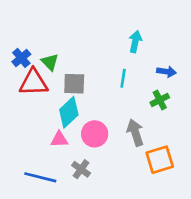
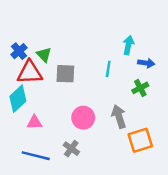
cyan arrow: (135, 42) -> (128, 45), moved
cyan diamond: (69, 112) -> (18, 99), moved
pink triangle: (59, 139) -> (34, 122), moved

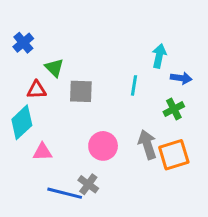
blue cross: (19, 51) -> (23, 43), moved
red triangle: (30, 72) -> (37, 90), size x0.6
orange square: (140, 140) -> (174, 155), moved
blue line: (36, 156) -> (65, 193), moved

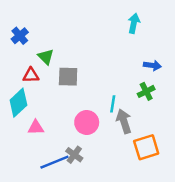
cyan arrow: (159, 56) -> (134, 23), moved
cyan line: (134, 85) -> (113, 104), moved
orange square: (174, 155) -> (146, 147), moved
blue line: (65, 193) -> (54, 162), turned -36

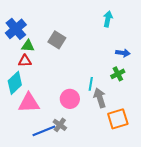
blue cross: (20, 36) -> (16, 29), size x1.5
green triangle: (46, 57) -> (28, 46), moved, turned -40
gray square: (68, 77) -> (57, 40), moved, turned 30
pink triangle: (36, 127) -> (29, 103), size x1.6

